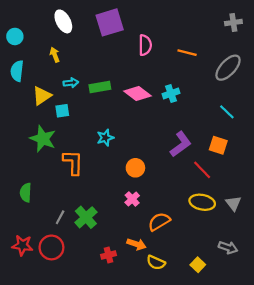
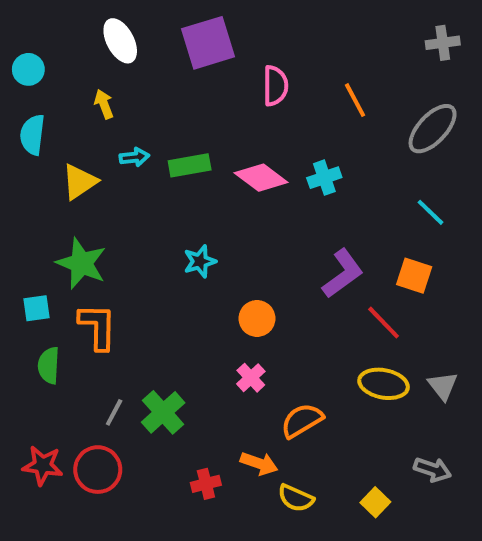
orange line: (187, 53) -> (355, 100), turned 48
cyan square: (62, 111) -> (36, 308), moved
orange L-shape: (73, 162) -> (98, 327), moved

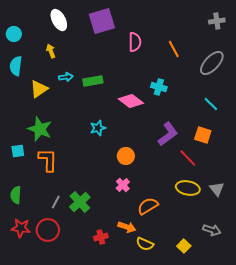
pink diamond: (261, 178) -> (131, 101), moved
cyan cross: (324, 178) -> (159, 87), turned 35
green semicircle: (49, 365) -> (16, 195), moved

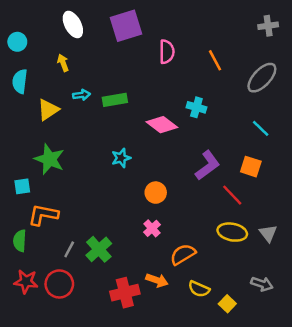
orange L-shape: (48, 160) -> (43, 215), moved, turned -80
red cross: (101, 237) -> (125, 293), size x1.6
yellow semicircle: (145, 244) -> (199, 289), moved

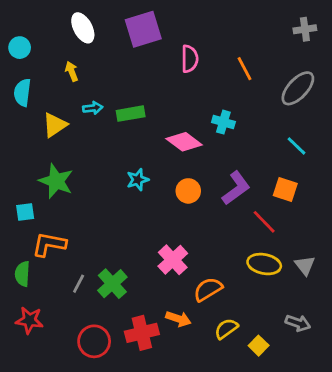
orange circle: (156, 193) -> (188, 191), moved
pink cross: (152, 228) -> (173, 260), size x1.5
red circle: (59, 284) -> (94, 341), moved
yellow semicircle: (199, 289) -> (226, 329), turned 120

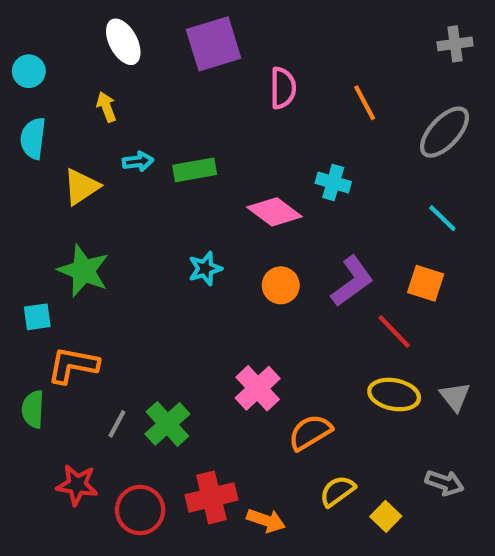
orange arrow: (178, 319) -> (266, 521), moved
red star: (29, 320) -> (77, 485), moved

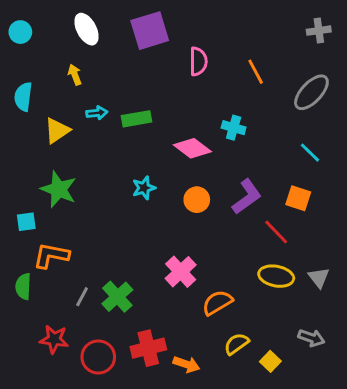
cyan circle: (29, 71) -> (20, 32), moved

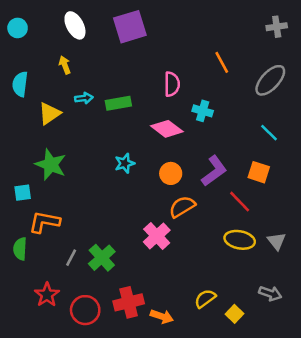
pink semicircle: (198, 61) -> (172, 84), moved
orange semicircle: (217, 303) -> (182, 207), moved
red star: (54, 339) -> (47, 295), turned 30

